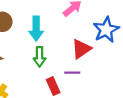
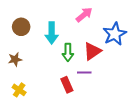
green arrow: (40, 57) -> (68, 52), moved

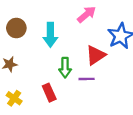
green arrow: (68, 52) -> (65, 68), moved
red rectangle: (67, 85) -> (49, 93), moved

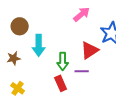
cyan arrow: (50, 35) -> (39, 45), moved
red rectangle: (49, 93) -> (61, 83), moved

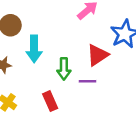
red rectangle: (61, 83) -> (50, 101), moved

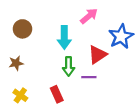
cyan arrow: (34, 49) -> (64, 37), moved

